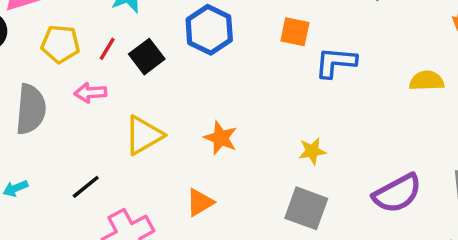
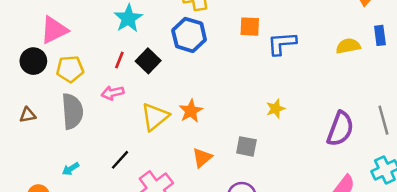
yellow pentagon: (60, 44) -> (70, 69), moved
orange star: (221, 138) -> (191, 111), moved, turned 30
purple semicircle: (397, 193) -> (340, 129), turned -32
gray square: (306, 208) -> (246, 146), moved, size x0.7

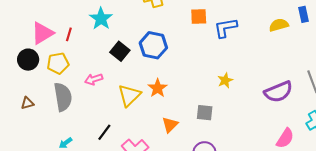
blue hexagon: (189, 35) -> (153, 45), moved
red line: (119, 60) -> (69, 34), moved
purple semicircle: (340, 129) -> (278, 92), turned 52

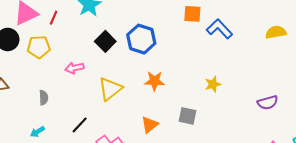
blue L-shape: (226, 28) -> (219, 29), turned 50
orange star: (158, 88) -> (154, 81), moved, turned 30
purple semicircle: (278, 92) -> (268, 103), size x0.7
gray semicircle: (63, 97) -> (44, 98), moved, size x0.5

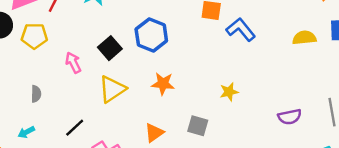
black square: (105, 41) -> (110, 48), moved
pink arrow: (74, 68) -> (73, 63), turned 72

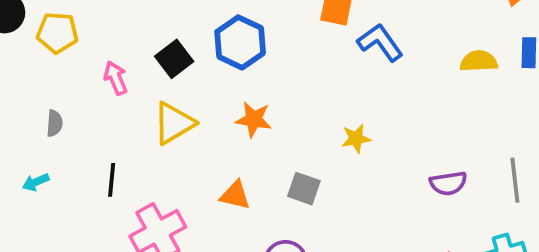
black line: (75, 128) -> (112, 180), turned -45
orange triangle: (154, 133) -> (235, 195), turned 45

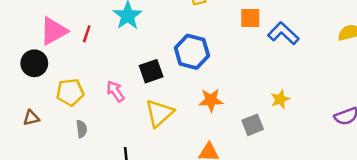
yellow pentagon: (57, 33) -> (70, 92), moved
black square: (174, 59) -> (151, 71), turned 30
gray square: (304, 189) -> (253, 125), moved, turned -30

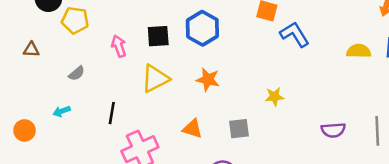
yellow pentagon: (70, 92) -> (75, 20), moved
gray square: (253, 125) -> (239, 129), moved
gray semicircle: (82, 129) -> (77, 73), turned 42

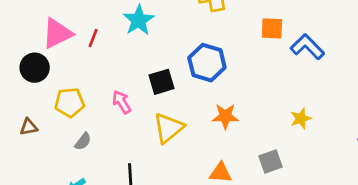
yellow pentagon: (75, 20) -> (70, 102), moved

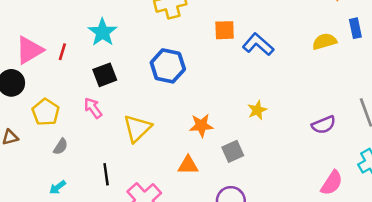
black square: (162, 82) -> (105, 75), moved
yellow pentagon: (70, 102) -> (46, 112), turned -30
orange star: (225, 116) -> (201, 126), moved

